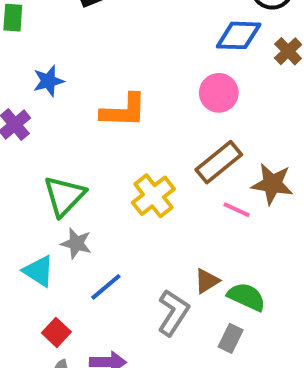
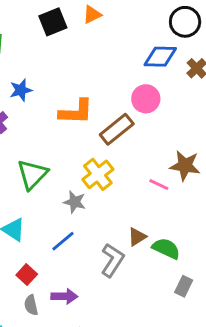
brown rectangle: (219, 162) -> (117, 129), moved
gray star: (76, 243) -> (75, 202), moved
gray rectangle: (231, 338) -> (184, 286), moved

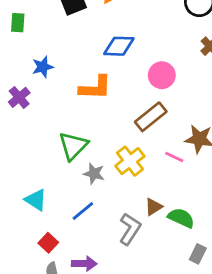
blue diamond: (160, 57) -> (119, 46), moved
brown rectangle: (117, 129) -> (151, 117), moved
green triangle: (32, 174) -> (73, 146), moved
yellow cross: (98, 174) -> (130, 161), moved

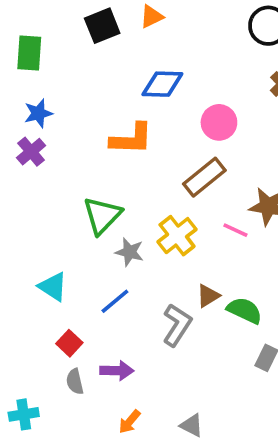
green rectangle: (18, 23) -> (29, 53), size x1.4
blue star: (43, 67) -> (38, 113), moved

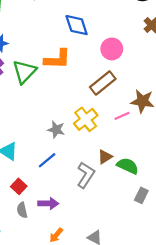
blue diamond: (162, 84) -> (77, 25), turned 70
green triangle: (102, 215) -> (24, 72), moved
pink line: (235, 230) -> (122, 116), turned -49

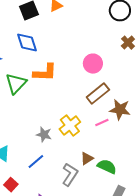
blue diamond: (77, 25) -> (27, 43), moved
brown rectangle: (103, 83) -> (98, 94), moved

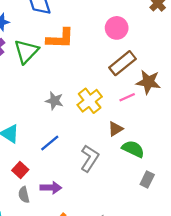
gray star: (44, 135) -> (54, 101), moved
brown triangle: (87, 159) -> (115, 129), moved

